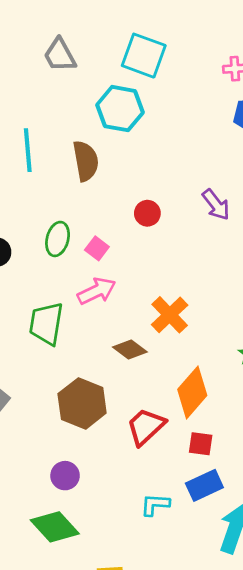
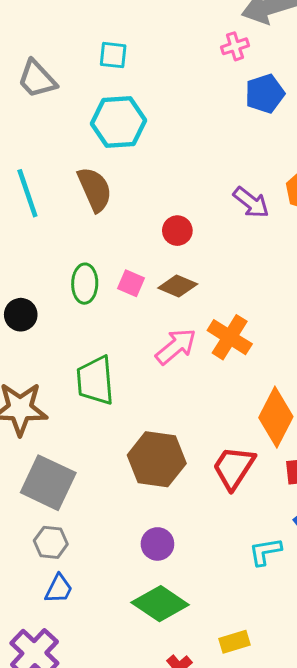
cyan square: (144, 56) -> (113, 55), moved, size x0.6
pink arrow: (97, 291) -> (176, 346), moved
brown diamond: (130, 349) -> (178, 286), moved

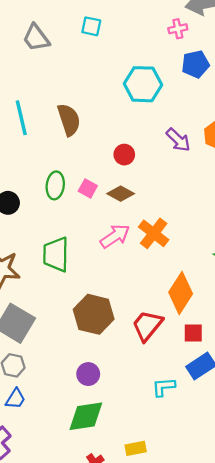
cyan hexagon: (118, 122) -> (143, 84), moved
green diamond: (160, 604) -> (86, 416), turned -48

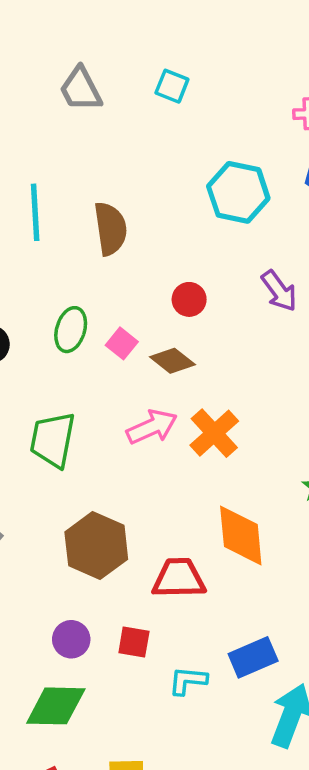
orange diamond: (181, 293) -> (241, 535), turned -48
red trapezoid: (147, 326) -> (179, 578), turned 40
red square: (193, 333) -> (134, 642), moved

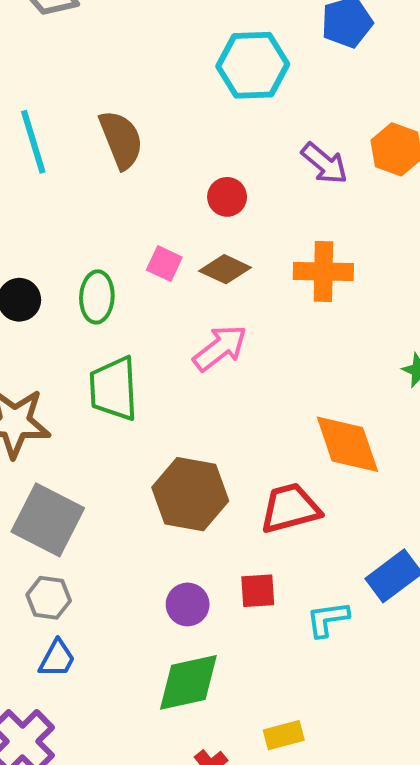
green ellipse: (71, 330) -> (97, 297), moved
orange cross: (214, 433) -> (323, 272), moved, turned -33

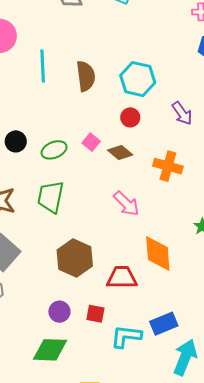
cyan hexagon: (253, 65) -> (138, 79), moved
green ellipse: (97, 297) -> (54, 150), turned 50
pink arrow: (220, 348) -> (126, 204), moved, turned 68
cyan L-shape: (328, 619) -> (126, 336), size x1.4

